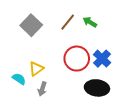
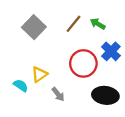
blue cross: (102, 59) -> (111, 51), moved
gray arrow: (42, 89) -> (58, 94), moved, turned -56

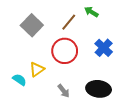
green arrow: (98, 24) -> (91, 12), moved
red circle: (83, 63) -> (65, 51), moved
gray arrow: (58, 94) -> (64, 91), moved

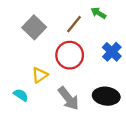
cyan semicircle: (19, 80) -> (21, 95), moved
gray arrow: (64, 91) -> (69, 98), size x1.6

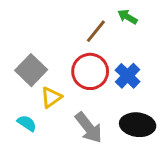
gray square: (34, 27) -> (31, 70), moved
blue cross: (112, 52) -> (128, 76), moved

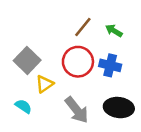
green arrow: (128, 17) -> (114, 31), moved
blue cross: (128, 76) -> (110, 65), turned -30

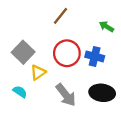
brown line: (83, 27) -> (60, 16), moved
green arrow: (114, 31) -> (106, 27), moved

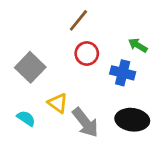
green arrow: (106, 27) -> (138, 45), moved
red circle: (67, 53) -> (87, 54), moved, size x0.7
yellow triangle: (38, 72) -> (58, 103), moved, turned -49

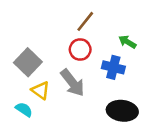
brown line: (78, 20) -> (85, 21), moved
yellow triangle: (58, 103) -> (41, 90), moved
gray arrow: (85, 122) -> (72, 83), moved

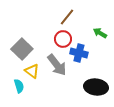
blue cross: (113, 67) -> (79, 53), moved
cyan semicircle: (24, 109) -> (19, 86), turned 40

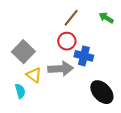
green arrow: (100, 33) -> (106, 18), moved
gray arrow: (57, 65) -> (60, 69), turned -55
black ellipse: (96, 87) -> (102, 92), turned 40

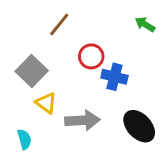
brown line: (71, 18) -> (59, 24), moved
gray arrow: (60, 69) -> (82, 120), moved
cyan semicircle: (20, 91) -> (24, 139), moved

